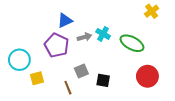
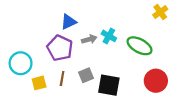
black square: (103, 80) -> (109, 85), size x1.5
brown line: (68, 88) -> (62, 79), moved, turned 32

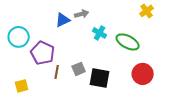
gray arrow: (89, 39) -> (82, 14), moved
purple pentagon: (60, 48) -> (43, 53), moved
cyan circle: (21, 63) -> (19, 37), moved
yellow square: (39, 83) -> (22, 86), moved

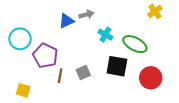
black square: (100, 78) -> (117, 66), moved
yellow square: (22, 86) -> (23, 90), turned 32

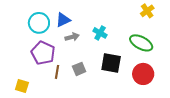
gray arrow: (86, 15) -> (72, 37), moved
cyan circle: (20, 39) -> (39, 23), moved
green ellipse: (135, 44) -> (141, 43), moved

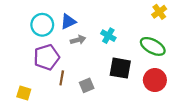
purple pentagon: (43, 53) -> (47, 57), turned 30
gray square: (79, 69) -> (87, 85), moved

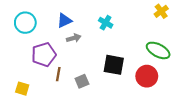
yellow cross: (159, 12) -> (161, 11), moved
cyan circle: (42, 25) -> (25, 23), moved
cyan cross: (108, 36) -> (106, 23), moved
green ellipse: (153, 46) -> (158, 50), moved

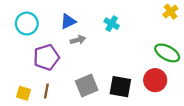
black square: (114, 65) -> (120, 87), moved
brown line: (58, 74) -> (46, 91), moved
gray square: (82, 81) -> (87, 86), size x1.5

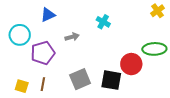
blue triangle: (68, 21) -> (48, 15), moved
cyan circle: (27, 24) -> (20, 35), moved
green ellipse: (167, 53) -> (154, 49), turned -30
red circle: (155, 80) -> (131, 64), moved

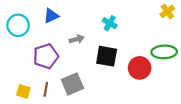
cyan circle: (20, 35) -> (18, 25), moved
gray square: (80, 79) -> (72, 84), moved
black square: (111, 80) -> (107, 56), moved

